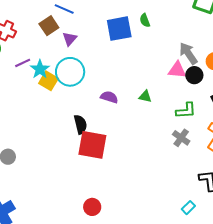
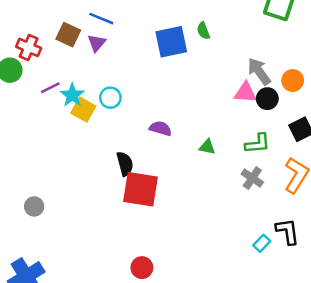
brown square: (49, 26) -> (68, 35), moved, turned -30
purple triangle: (70, 39) -> (97, 43), moved
cyan circle: (70, 72) -> (110, 98), size x0.6
green triangle: (145, 96) -> (207, 147), moved
cyan rectangle: (188, 208) -> (262, 243), moved

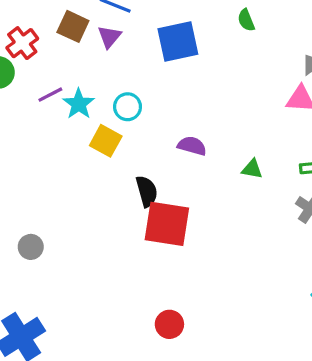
blue square: (171, 42) -> (178, 41), moved
red cross: (29, 47) -> (22, 43), turned 30
yellow square: (83, 110) -> (106, 141), moved

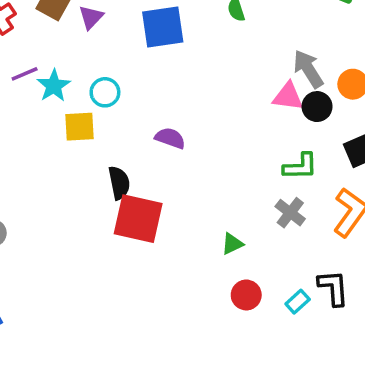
yellow square: (106, 141) -> (80, 127), turned -36
green triangle: (252, 169) -> (232, 244), moved, turned -40
red circle: (169, 324) -> (246, 295), moved

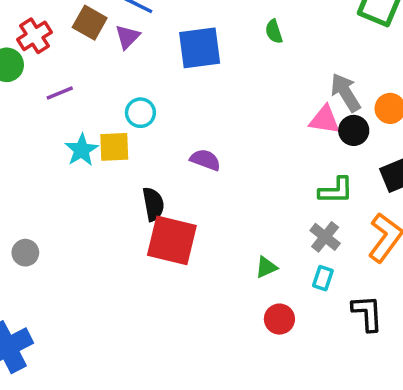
cyan star: (54, 86) -> (82, 150), moved
cyan rectangle: (298, 302) -> (323, 278), moved, turned -30

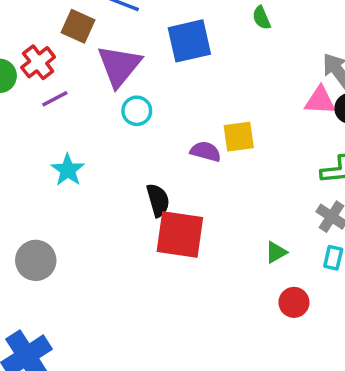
red cross: (35, 36) -> (38, 62), moved
purple triangle: (127, 37) -> (119, 66), moved, size x1.8
yellow square: (114, 147) -> (239, 137), moved
cyan star: (82, 150) -> (68, 170), moved
gray circle: (25, 253) -> (36, 260), size x1.5

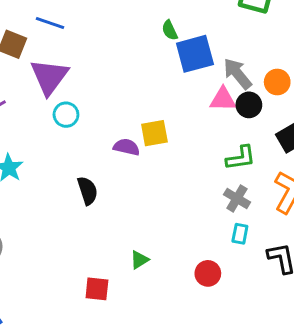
blue square: (189, 41) -> (195, 54), moved
red square: (180, 235) -> (97, 289), moved, size x0.6
green triangle: (276, 252) -> (139, 260), moved

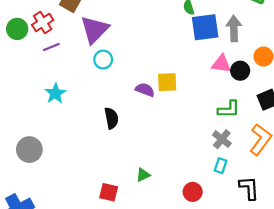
gray arrow: (238, 74) -> (234, 29), moved, turned 30

